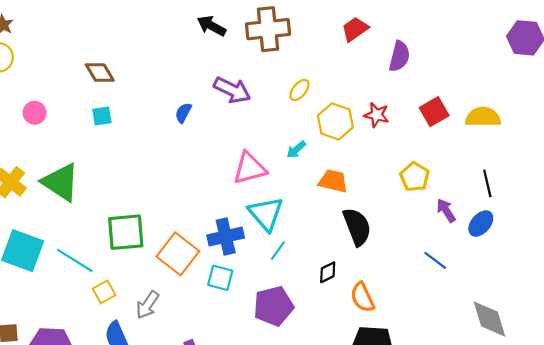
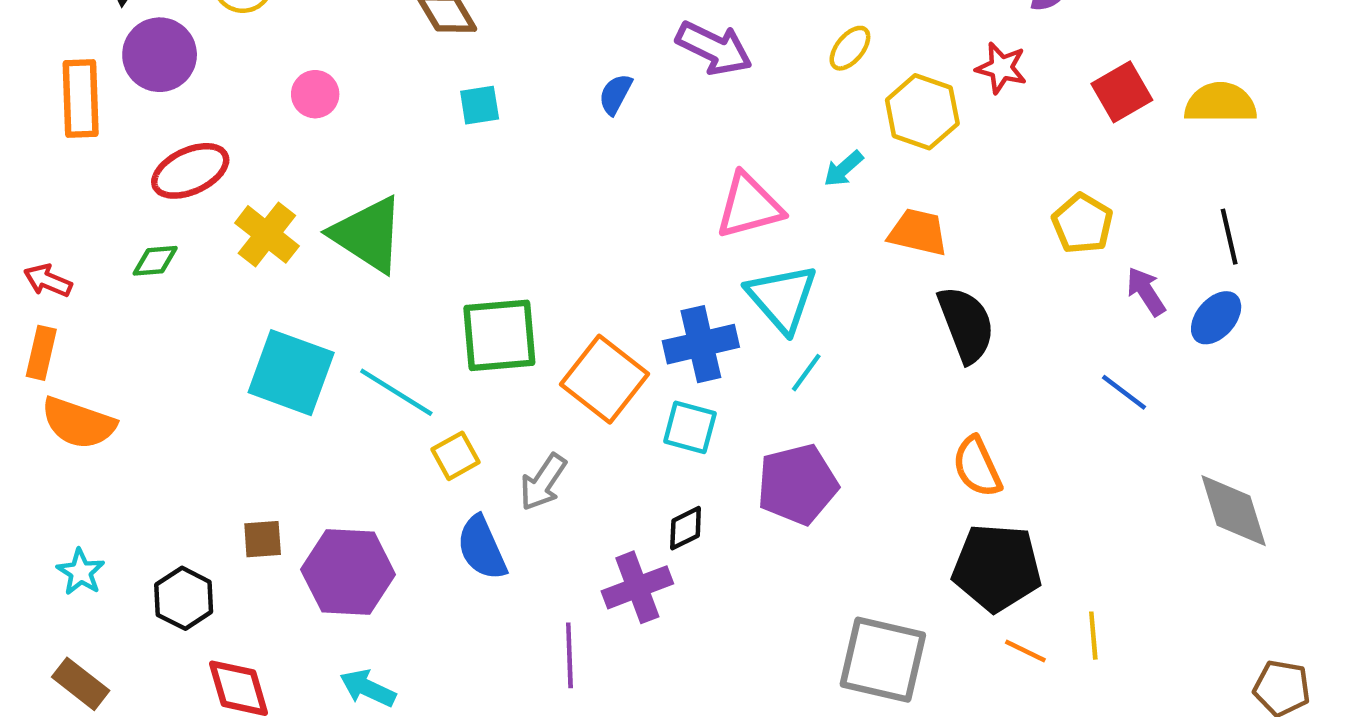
red star: (377, 115) -> (1001, 68), moved
cyan square: (102, 116) -> (480, 105), moved
black diamond: (328, 272) -> (686, 528), moved

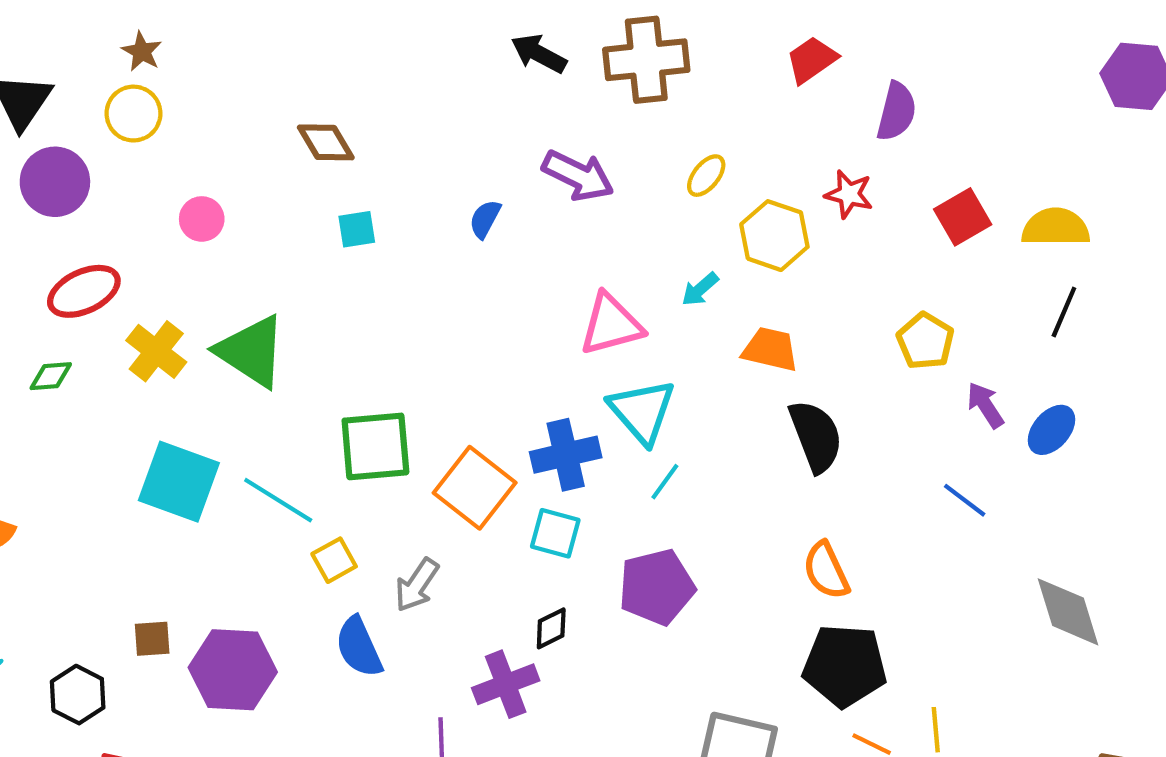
black line: (1229, 237) -> (1064, 312), moved, turned 36

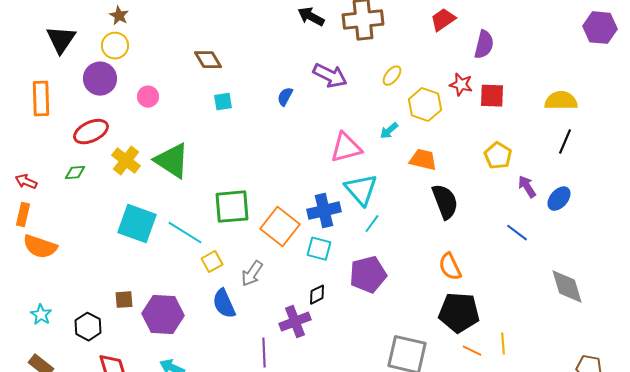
purple circle: (55, 182) -> (100, 79), moved
red square: (963, 217) -> (492, 96), moved, turned 32

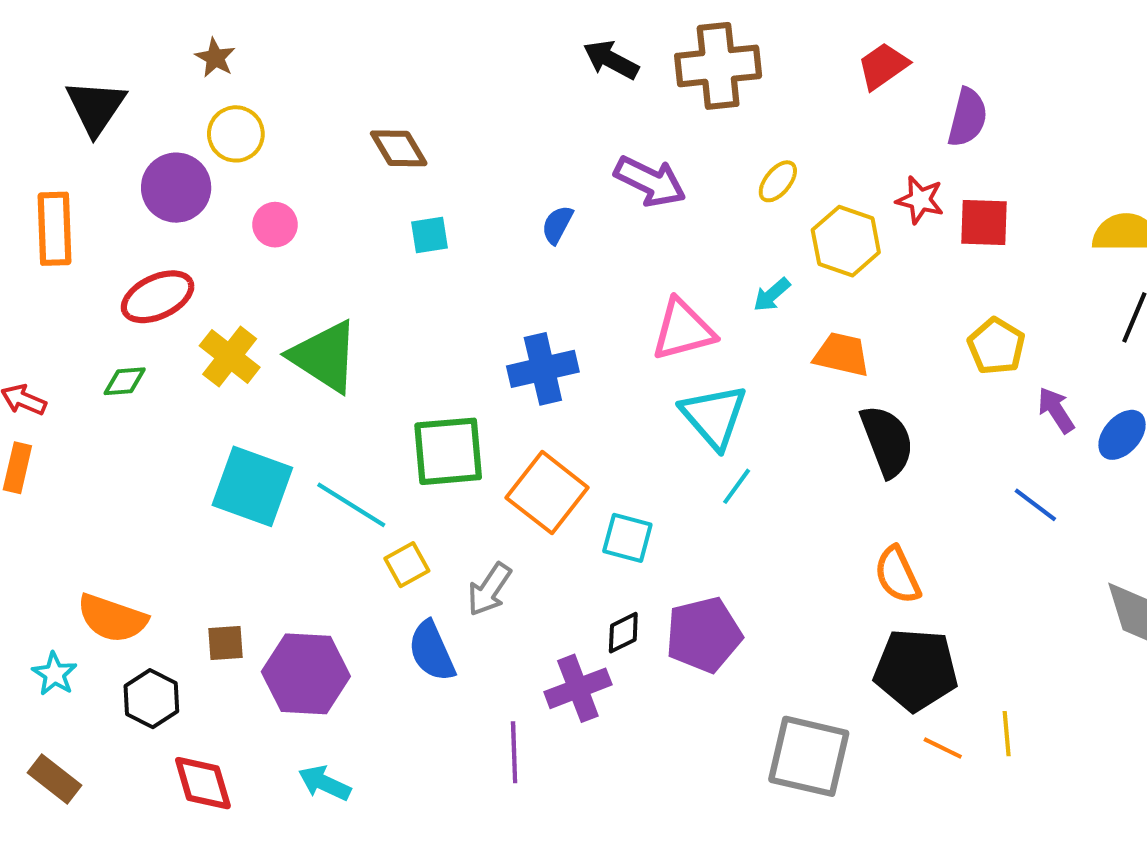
yellow circle: (115, 46) -> (236, 134), moved
blue cross: (324, 211) -> (543, 369), moved
orange semicircle: (40, 247) -> (112, 618), moved
purple pentagon: (368, 275) -> (704, 635), moved

